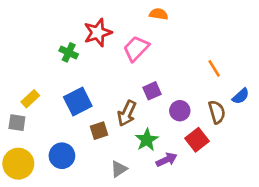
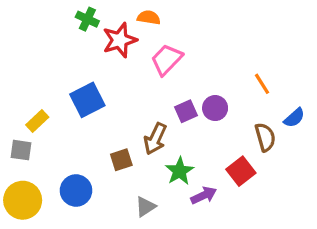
orange semicircle: (159, 14) -> (149, 17), moved
green cross: (69, 52) -> (87, 19), moved
blue square: (78, 101) -> (87, 100), moved
purple circle: (180, 111) -> (215, 108), moved

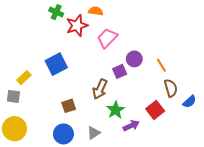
orange line: (262, 84) -> (161, 65), moved
purple circle: (215, 108) -> (134, 59), moved
blue semicircle: (294, 118) -> (189, 102), moved
brown square: (121, 160) -> (69, 106), moved
blue circle: (76, 190) -> (63, 134), moved

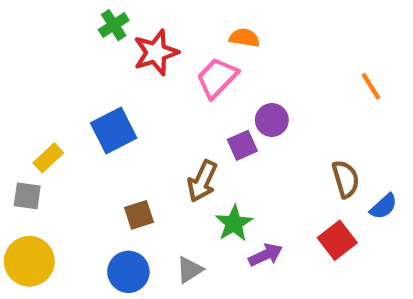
orange semicircle: (96, 11) -> (244, 38), moved
green cross: (56, 12) -> (114, 25), turned 32
orange line: (161, 65) -> (371, 86), moved
red square: (155, 110) -> (337, 240), moved

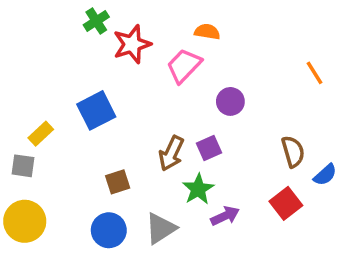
purple square: (242, 145) -> (209, 148), moved
gray triangle: (190, 270) -> (161, 228), size x1.4

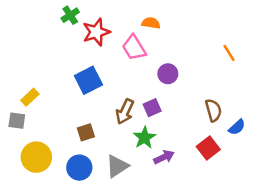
pink trapezoid: (184, 66) -> (134, 48), turned -76
blue square: (96, 110) -> (88, 80), moved
yellow circle: (25, 221) -> (36, 157), moved

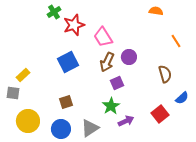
orange semicircle: (151, 23) -> (156, 11), moved
brown semicircle: (213, 110) -> (165, 74), moved
brown arrow: (125, 112) -> (107, 62), moved

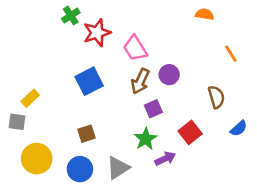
red square: (160, 114) -> (190, 132), moved

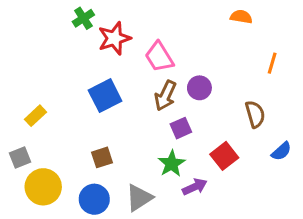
orange line: (231, 54) -> (272, 63), turned 48
gray square: (17, 122) -> (20, 157), moved, turned -30

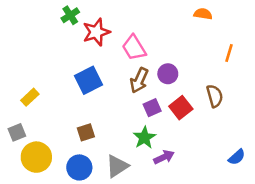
blue semicircle: (281, 151) -> (237, 157), moved
red square: (224, 156) -> (181, 108), moved

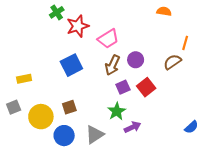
pink trapezoid: (134, 48) -> (108, 39), turned -90
brown semicircle: (215, 96) -> (172, 62), moved, turned -108
yellow rectangle: (30, 97) -> (24, 79), turned 32
yellow circle: (36, 157) -> (41, 117), moved

